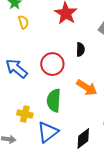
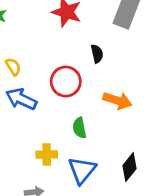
yellow semicircle: (23, 22) -> (13, 67), moved
green semicircle: (54, 101) -> (79, 128), size x0.7

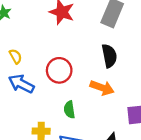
black semicircle: (97, 54) -> (109, 56), moved, size x1.5

